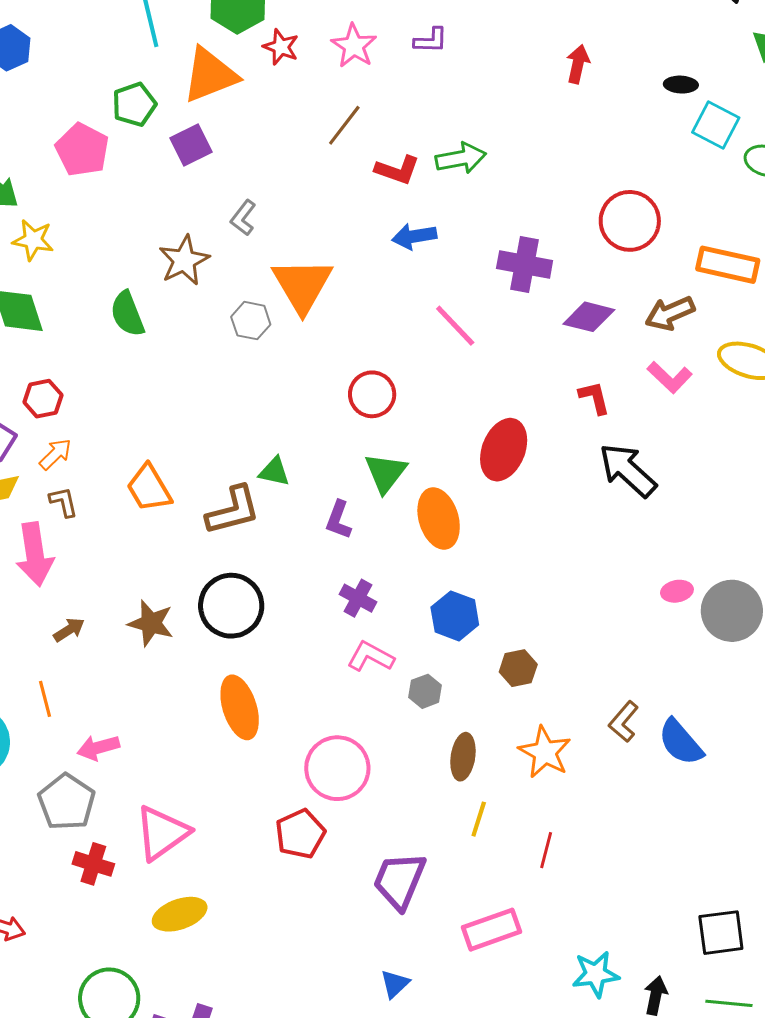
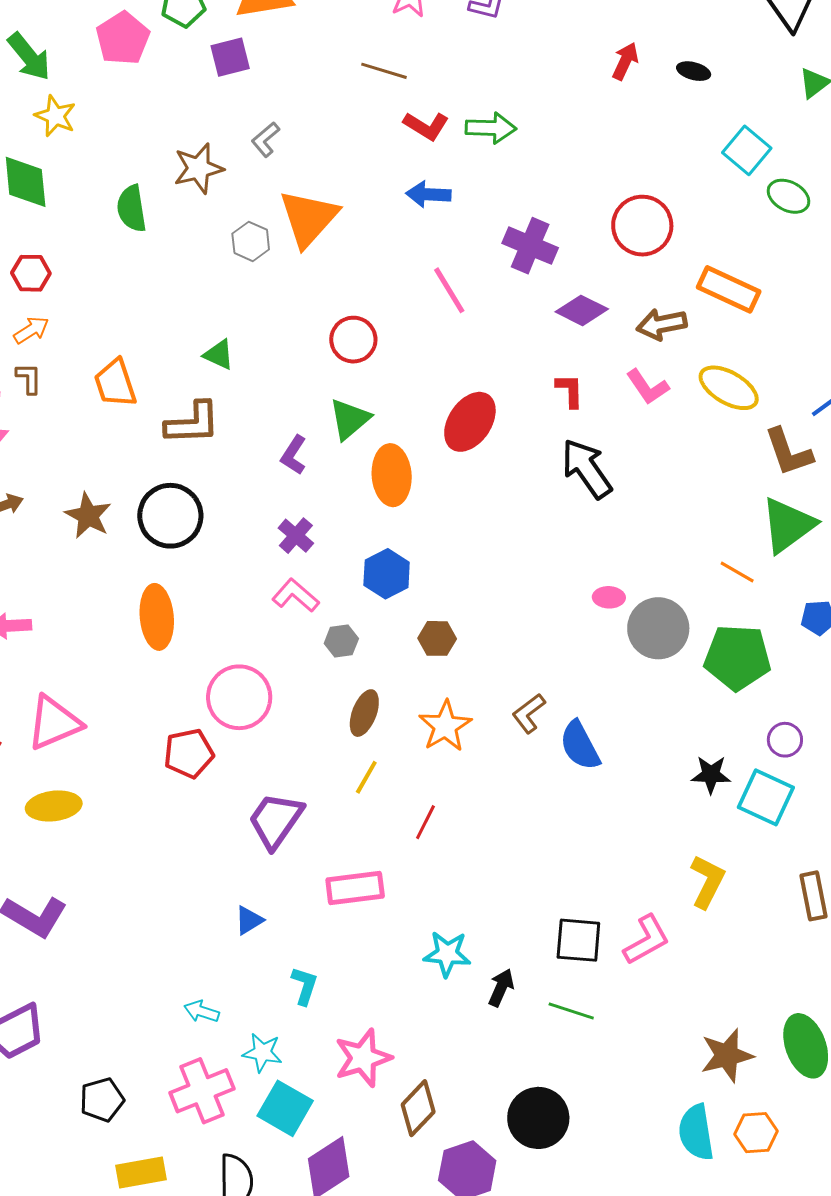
black ellipse: (681, 85) -> (694, 71), moved
brown line: (344, 125) -> (384, 71), turned 57
green triangle: (274, 472) -> (219, 355), moved

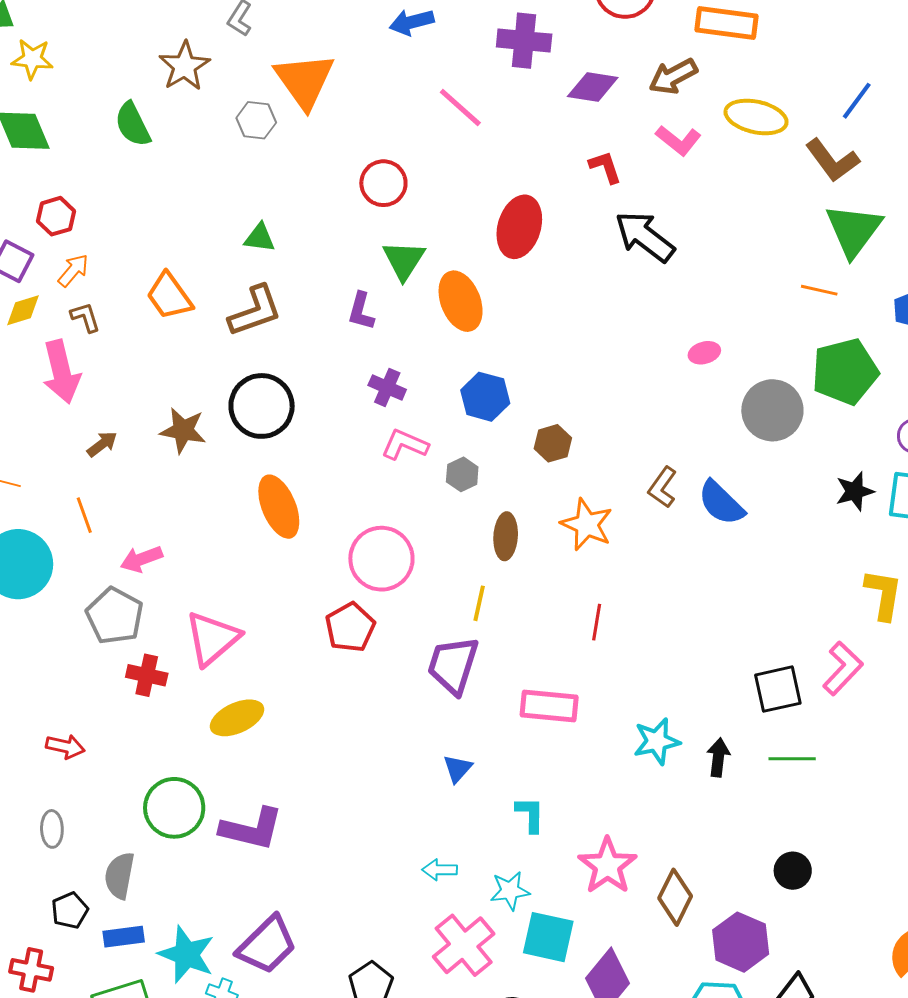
gray circle: (658, 628) -> (772, 410), moved
yellow line: (366, 777) -> (479, 603), moved
pink rectangle: (355, 888) -> (549, 706), turned 30
black circle: (538, 1118) -> (793, 871), size x0.6

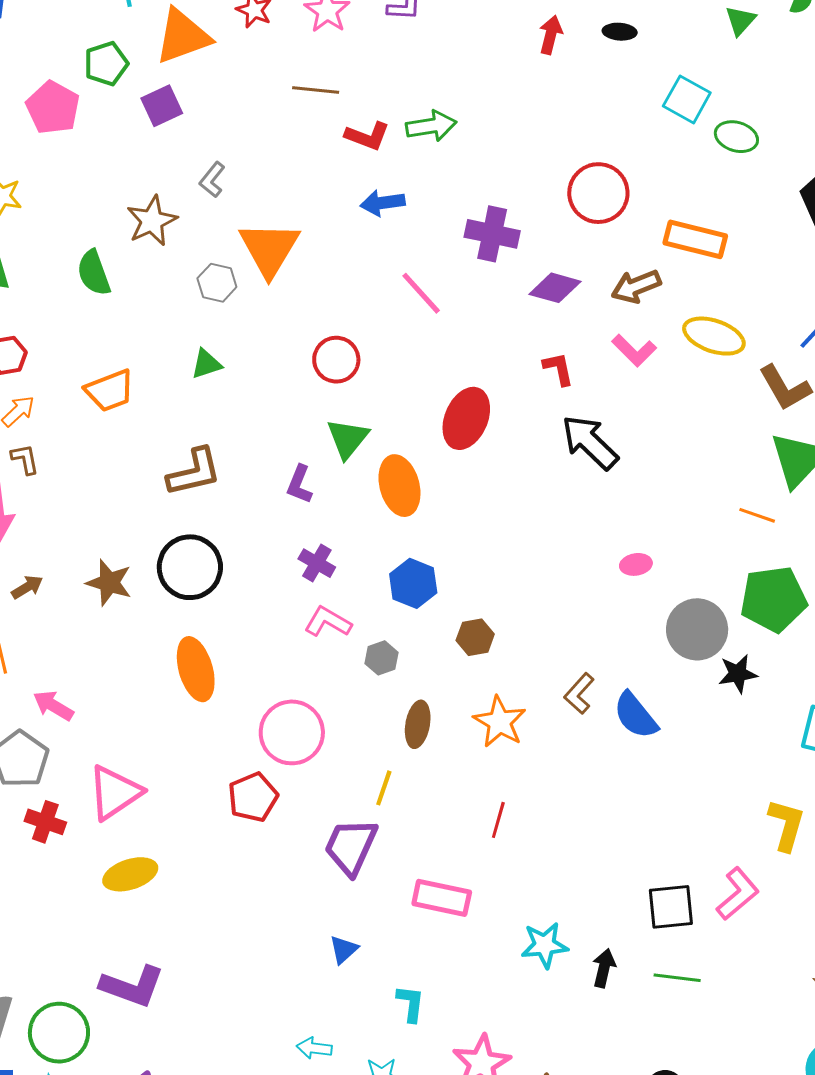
green triangle: (260, 238) -> (206, 364), moved, turned -32
orange trapezoid: (169, 296) -> (110, 391), moved, turned -82
black star: (855, 491) -> (738, 674), moved
pink arrow: (141, 559) -> (53, 706), turned 45
green circle: (174, 808) -> (59, 1033), moved

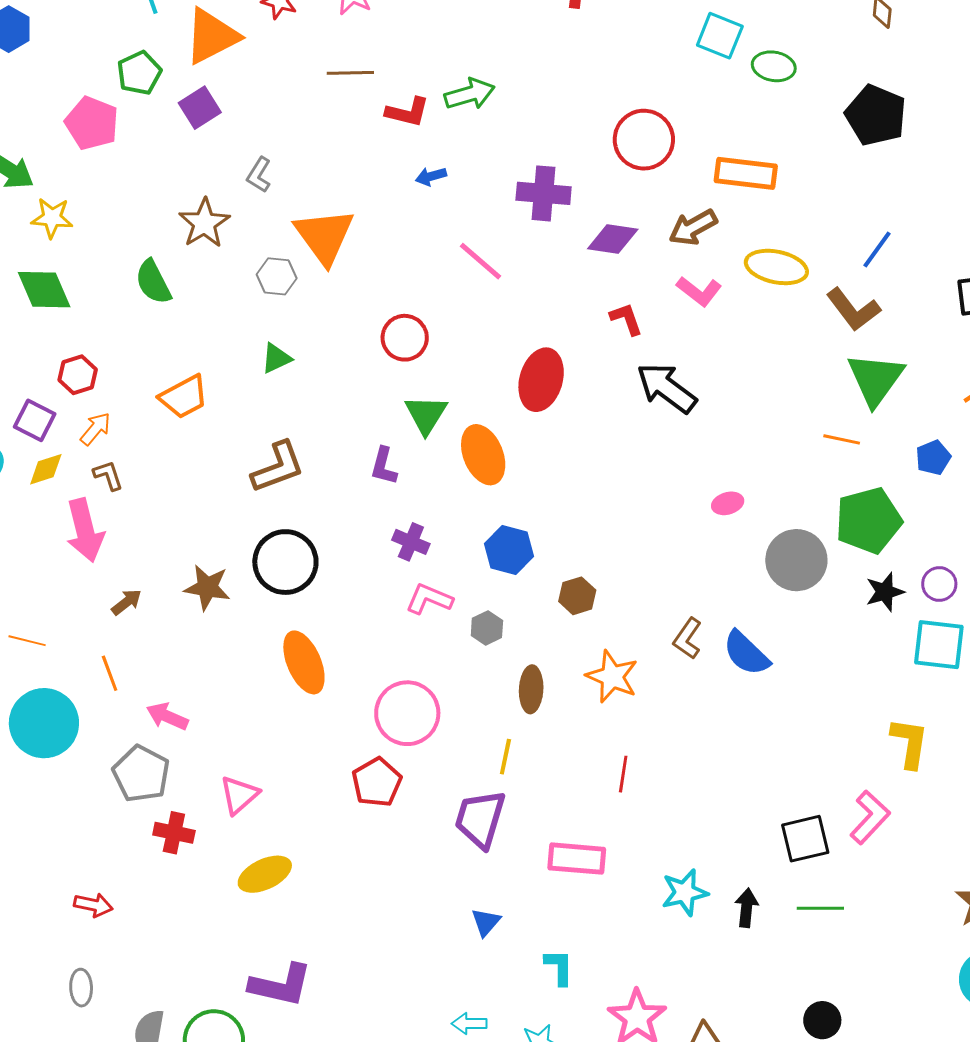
blue arrow: (383, 203) -> (431, 176), size x0.7
black star: (738, 674) -> (885, 592), moved
pink triangle: (115, 793) -> (239, 795), size x0.7

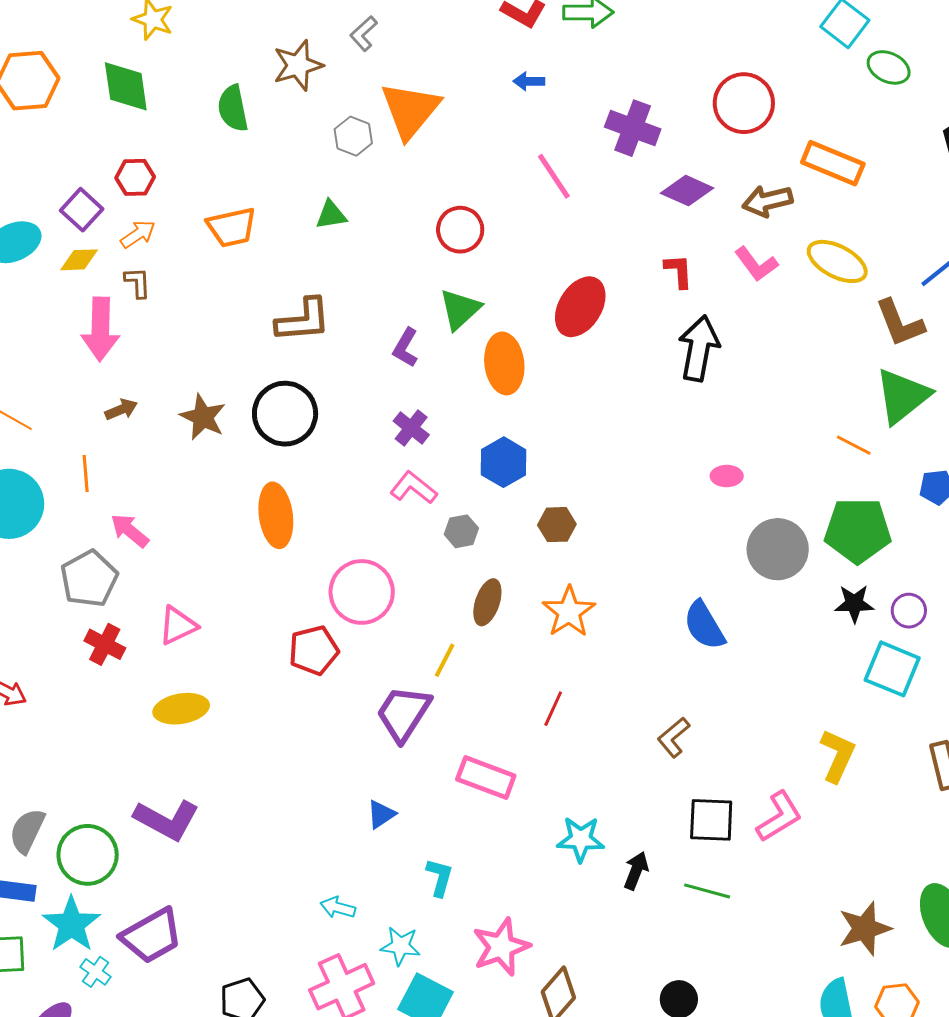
black arrow: (667, 388) -> (699, 348), turned 48
brown L-shape: (687, 638) -> (674, 737), moved

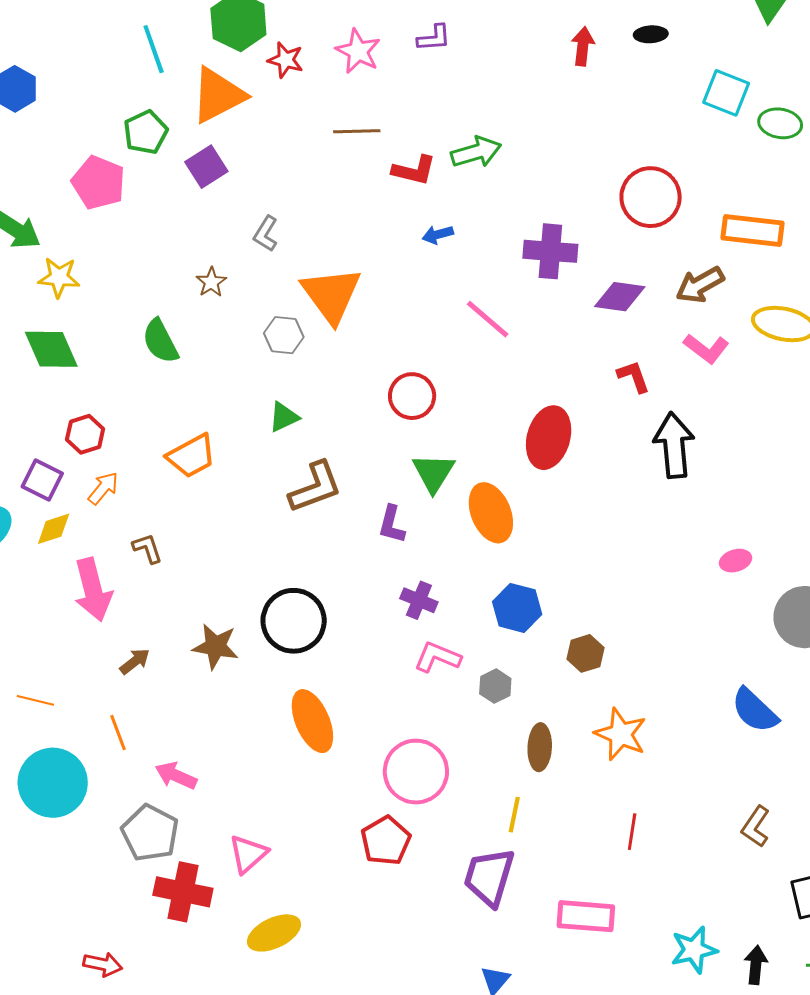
brown star: (298, 65) -> (211, 282), size x0.6
brown L-shape: (138, 283) -> (147, 548), moved
brown L-shape: (303, 320) -> (315, 487), moved
red cross: (105, 644) -> (183, 892), size x1.4

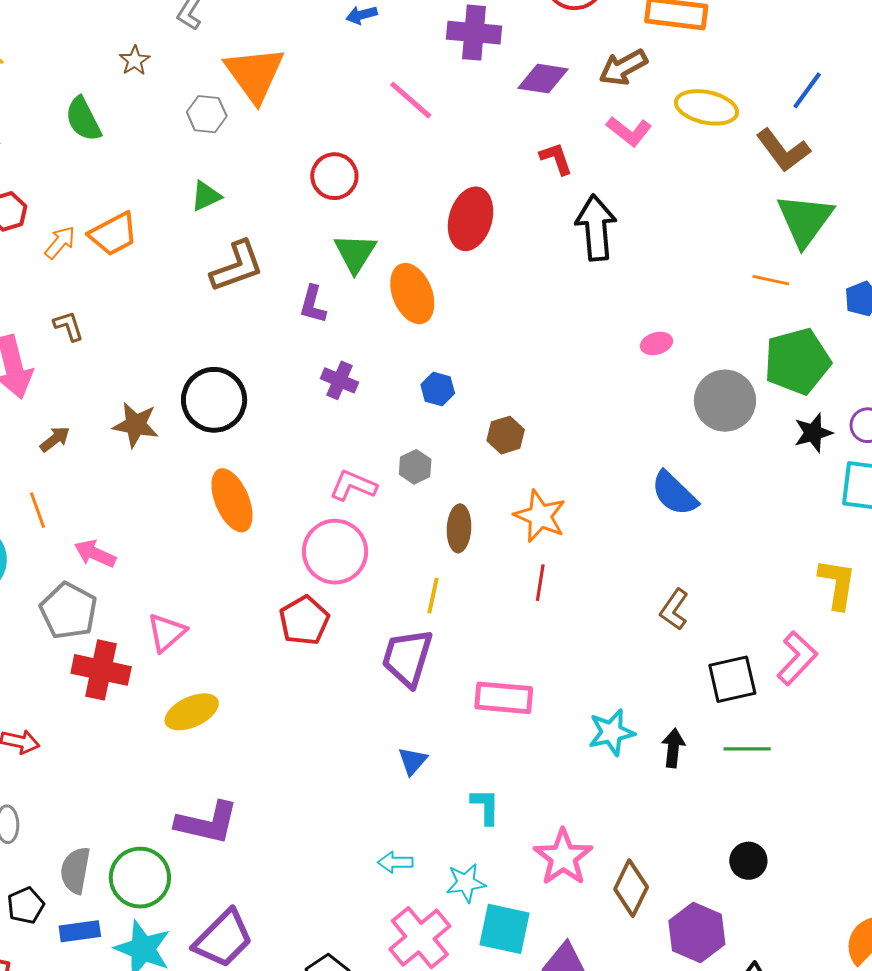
orange arrow: (103, 488) -> (60, 243), moved
blue hexagon: (517, 608) -> (438, 389), size x0.7
pink L-shape: (437, 657) -> (353, 486), moved
red line: (632, 832) -> (540, 583), moved

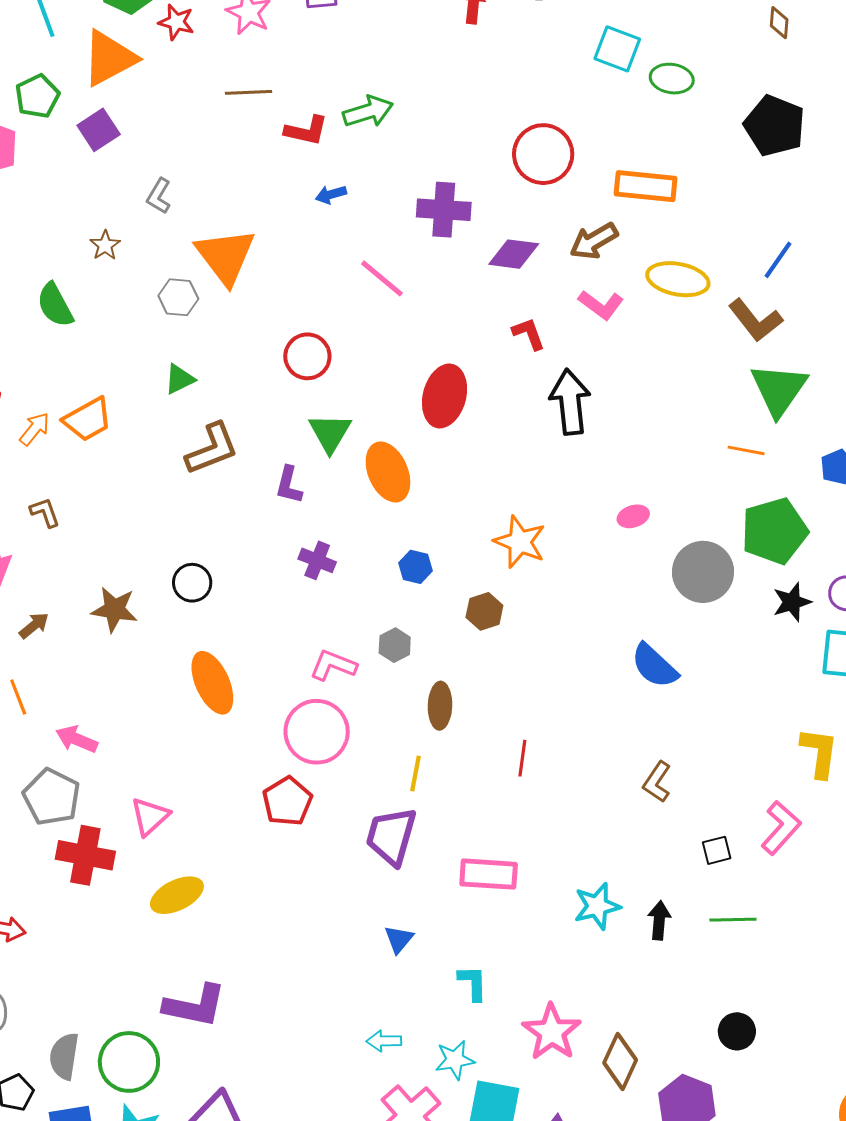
black circle: (214, 400) -> (192, 583), size x0.6
orange star: (540, 516) -> (520, 542), moved
black square: (732, 679) -> (717, 850), size x0.6

